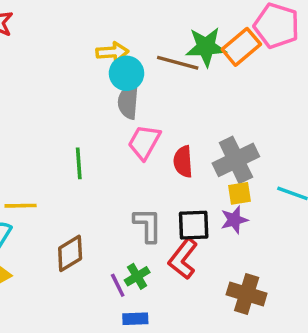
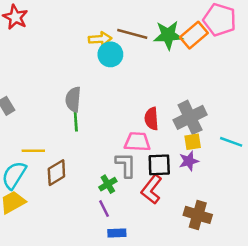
brown line: (178, 63) -> (132, 34), moved
gray semicircle: (128, 102) -> (73, 99), moved
pink trapezoid: (144, 142) -> (137, 142), moved, turned 64
brown diamond: (70, 253) -> (56, 173), moved
green cross: (137, 276) -> (108, 184), moved

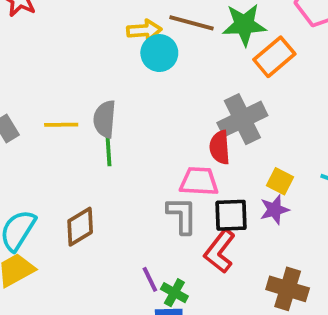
orange rectangle: (194, 35) -> (274, 57), moved
gray cross: (190, 117) -> (242, 119), moved
yellow square: (193, 142) -> (280, 181), turned 36
yellow line: (33, 151) -> (61, 125), moved
green cross: (108, 184) -> (174, 293), moved, turned -30

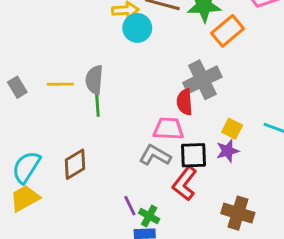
gray L-shape: (182, 215) -> (155, 155), turned -60

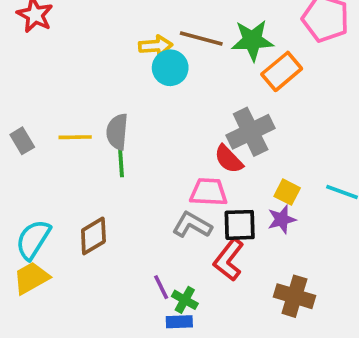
red semicircle: (185, 102) -> (229, 159), turned -40

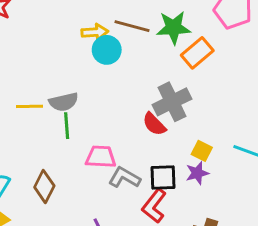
gray semicircle: (117, 132) -> (64, 102), turned -108
pink trapezoid: (209, 192) -> (101, 157), moved
brown diamond: (93, 236) -> (44, 186), turned -32

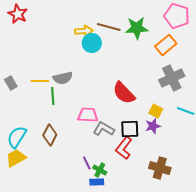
orange rectangle: (197, 53) -> (166, 45), moved
gray cross: (172, 102) -> (172, 78), moved
red semicircle: (154, 124) -> (124, 93), size x1.4
green line: (67, 126) -> (53, 96), moved

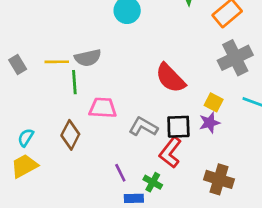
pink trapezoid: (88, 115) -> (103, 108), moved
cyan semicircle: (17, 137) -> (26, 138), size x0.6
green cross: (100, 170) -> (153, 182), moved

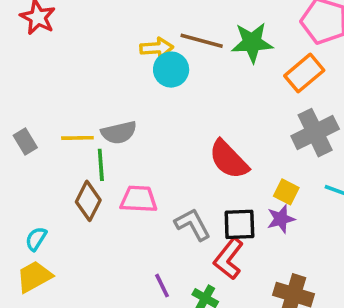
gray L-shape: (143, 127) -> (193, 224), turned 32
brown diamond: (70, 135) -> (88, 201), moved

